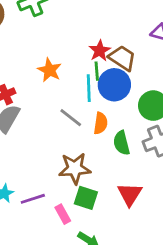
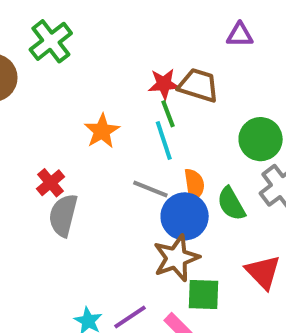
red star: (100, 51) -> (164, 84), turned -30
orange star: (50, 70) -> (102, 131), turned 30
blue circle: (114, 85) -> (185, 216), moved

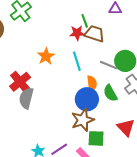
green line: (168, 114) -> (85, 21), moved
red cross: (51, 183) -> (20, 82), size x1.5
gray line: (150, 189) -> (109, 65), moved

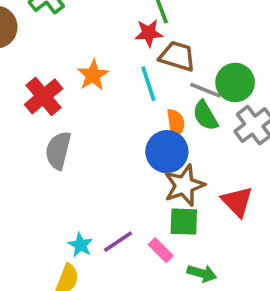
brown trapezoid: (94, 34) -> (177, 56), moved
red cross: (20, 82) -> (44, 96), moved
green semicircle: (110, 93) -> (205, 116), moved
brown star: (83, 120) -> (184, 185), moved

